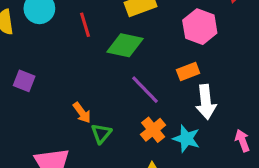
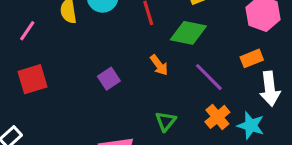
purple square: (24, 81) -> (109, 79), moved, turned 35
orange arrow: (82, 113) -> (159, 65), moved

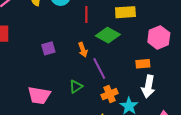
purple line: (209, 77) -> (99, 69), moved

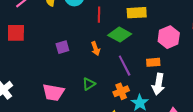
purple line: (99, 69) -> (125, 66), moved

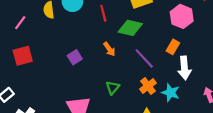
orange rectangle: (153, 62) -> (173, 47), turned -40

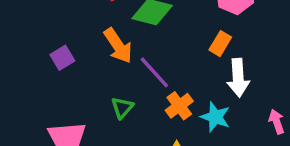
orange arrow: (109, 49) -> (118, 46), size x1.5
purple line: (144, 58) -> (154, 72), moved

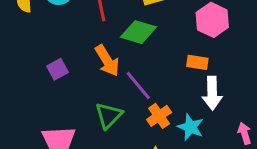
orange rectangle: (220, 44) -> (197, 62), turned 65
green triangle: (122, 108) -> (109, 115), size x1.4

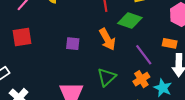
purple square: (57, 69) -> (73, 44), turned 32
purple line: (138, 86) -> (144, 55), moved

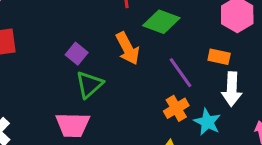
purple square: (73, 44) -> (77, 54), turned 32
green triangle: (107, 77) -> (89, 84), moved

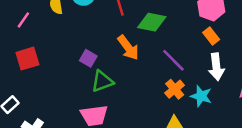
orange rectangle: (219, 57) -> (211, 36), moved, turned 49
green triangle: (89, 84) -> (102, 81), turned 30

